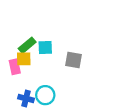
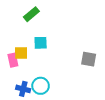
green rectangle: (27, 45) -> (31, 14), moved
gray square: (74, 60) -> (89, 59), moved

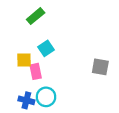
cyan square: (41, 43) -> (46, 48), turned -32
pink rectangle: (13, 60) -> (36, 71), moved

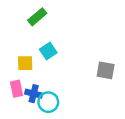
pink rectangle: (36, 71) -> (17, 89), moved
blue cross: (26, 100) -> (34, 94), moved

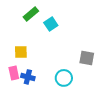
cyan square: (48, 51) -> (51, 24), moved
cyan circle: (48, 102) -> (64, 78), moved

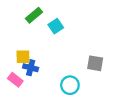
pink rectangle: (14, 73) -> (15, 80), turned -40
blue cross: (28, 77) -> (31, 68), moved

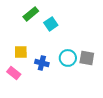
blue cross: (31, 68) -> (42, 63), moved
cyan circle: (70, 85) -> (68, 58), moved

